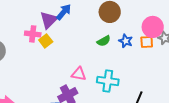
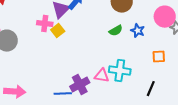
orange square: (147, 42) -> (159, 57), moved
pink triangle: (79, 74) -> (102, 76), moved

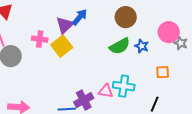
pink cross: (45, 24) -> (40, 39), moved
yellow square: (58, 31) -> (62, 46), size x1.5
green semicircle: (116, 31) -> (120, 46), size x1.5

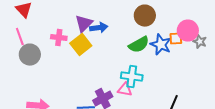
blue arrow: (80, 17) -> (99, 28), moved, turned 42
blue star: (142, 46) -> (161, 45), size x1.5
orange square: (163, 72) -> (176, 39), moved
cyan cross: (124, 86) -> (132, 77), moved

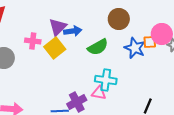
green semicircle: (139, 45) -> (98, 47), moved

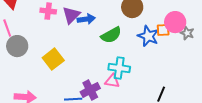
pink cross: (33, 41) -> (48, 11), moved
yellow square: (55, 48) -> (53, 59), moved

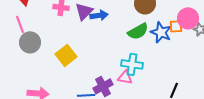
green semicircle: (111, 35) -> (138, 31), moved

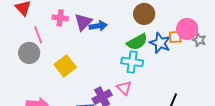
pink line: (20, 24) -> (38, 35), moved
cyan cross: (132, 64) -> (132, 62), moved
pink triangle: (125, 77) -> (124, 88), turned 35

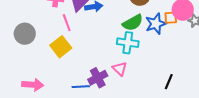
pink line: (38, 35) -> (67, 23), moved
blue star: (160, 43) -> (156, 24), turned 30

